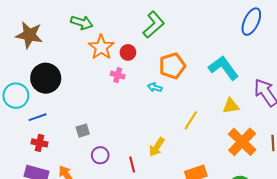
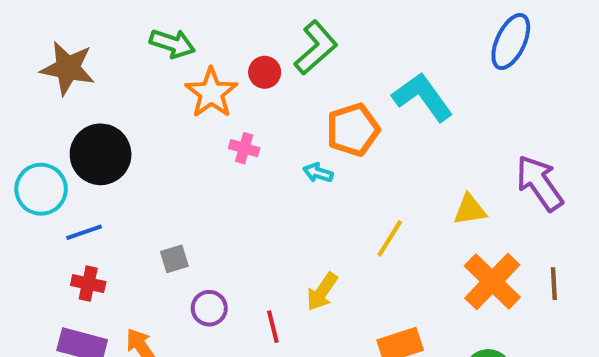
red circle: (128, 52) -> (265, 72), moved
cyan L-shape: (224, 68) -> (423, 97), moved

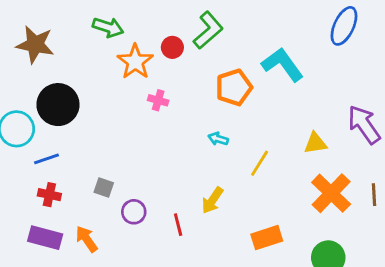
cyan arrow: (318, 173) -> (218, 139), moved
gray square: (174, 259) -> (104, 187), moved, turned 36

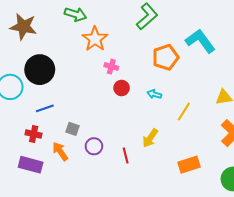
red circle: (172, 47) -> (122, 88), moved
blue line: (47, 159) -> (45, 108), moved
orange arrow: (87, 239) -> (60, 151), moved

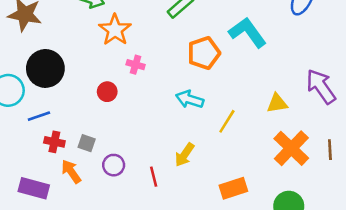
red circle: (122, 88) -> (107, 92), moved
cyan arrow: (154, 94) -> (190, 99), size x1.5
blue line: (45, 108) -> (39, 116), moved
red cross: (34, 134) -> (54, 142), moved

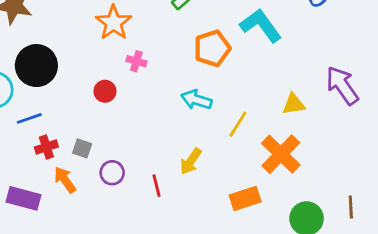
red cross: (54, 142) -> (46, 147), turned -30
orange cross: (291, 148) -> (281, 154), moved
brown line: (330, 150) -> (351, 207), moved

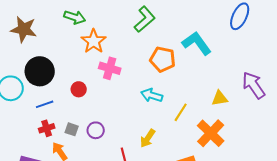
orange pentagon: (212, 48) -> (163, 59), turned 30
pink cross: (136, 61) -> (110, 68), size x1.5
red circle: (105, 91) -> (79, 89), moved
blue line: (29, 118) -> (45, 104), moved
purple circle: (112, 173) -> (96, 130), moved

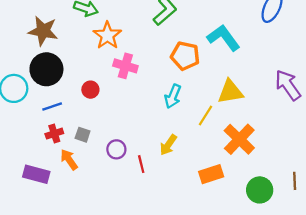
brown star: (24, 29) -> (43, 31), moved
cyan arrow: (152, 95) -> (173, 96), turned -85
yellow triangle: (220, 98) -> (230, 92), moved, size x1.4
purple circle: (96, 130) -> (116, 149), moved

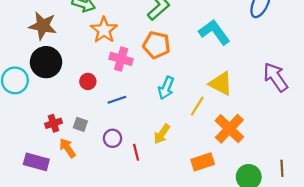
orange pentagon: (185, 56) -> (156, 45), moved
yellow triangle: (230, 92) -> (221, 84), turned 36
blue line: (52, 106) -> (117, 100), moved

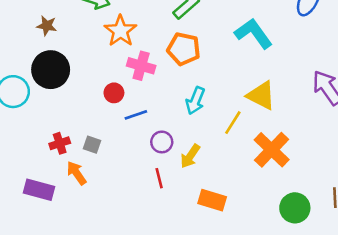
brown star: (43, 26) -> (47, 26), size x0.6
red circle: (88, 81) -> (114, 93), moved
purple circle: (112, 138) -> (162, 142), moved
orange rectangle: (203, 162) -> (212, 200), moved, turned 35

